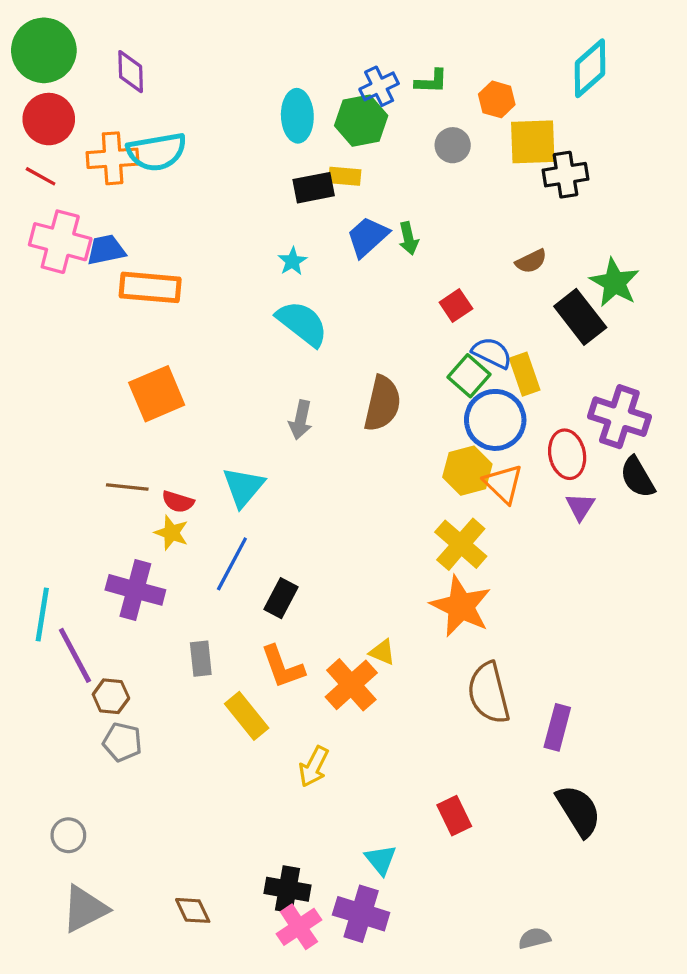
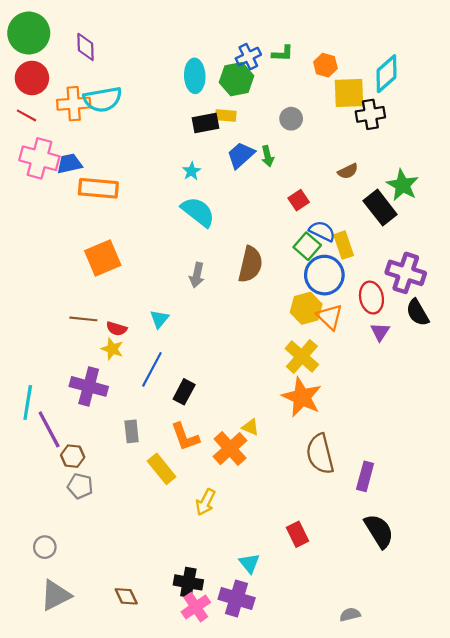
cyan diamond: (590, 68) -> (386, 74), moved
gray circle: (453, 145) -> (291, 119), moved
cyan triangle: (243, 487) -> (159, 319), size x0.7

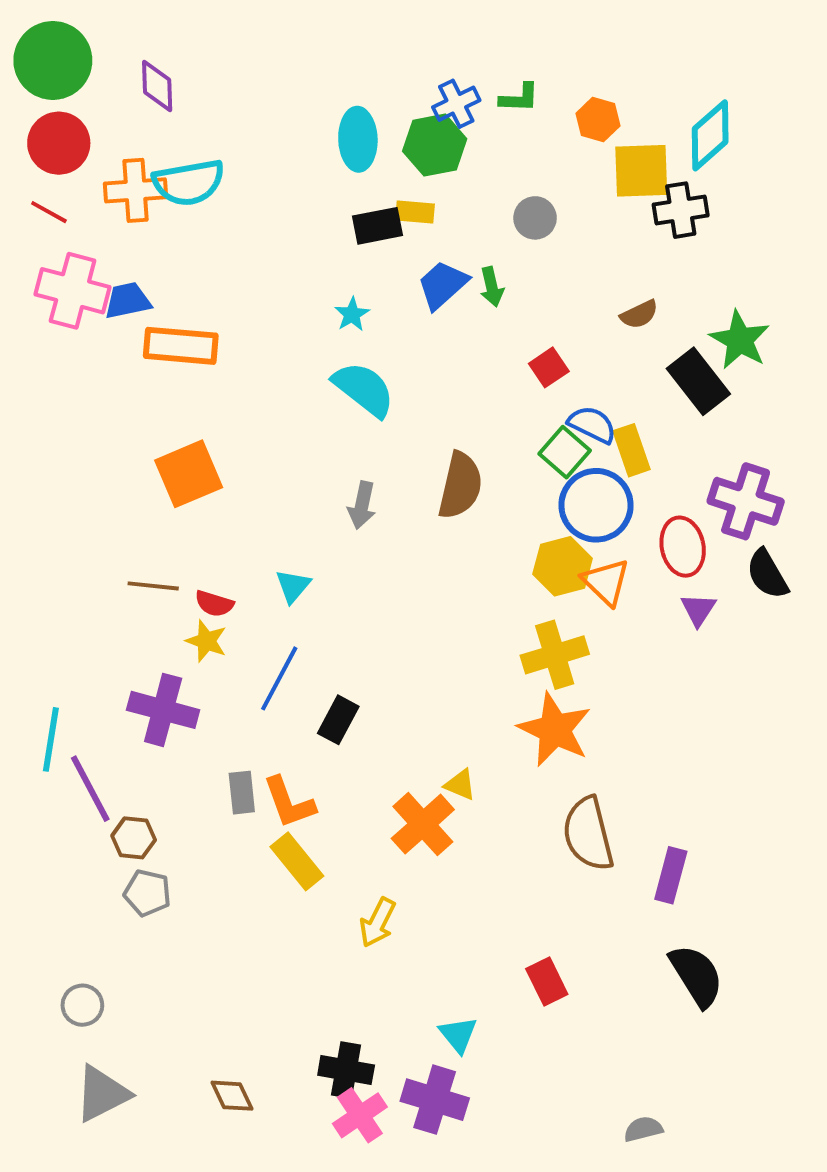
yellow cross: (302, 356) -> (555, 655), turned 32
orange L-shape: (185, 437) -> (289, 802), moved

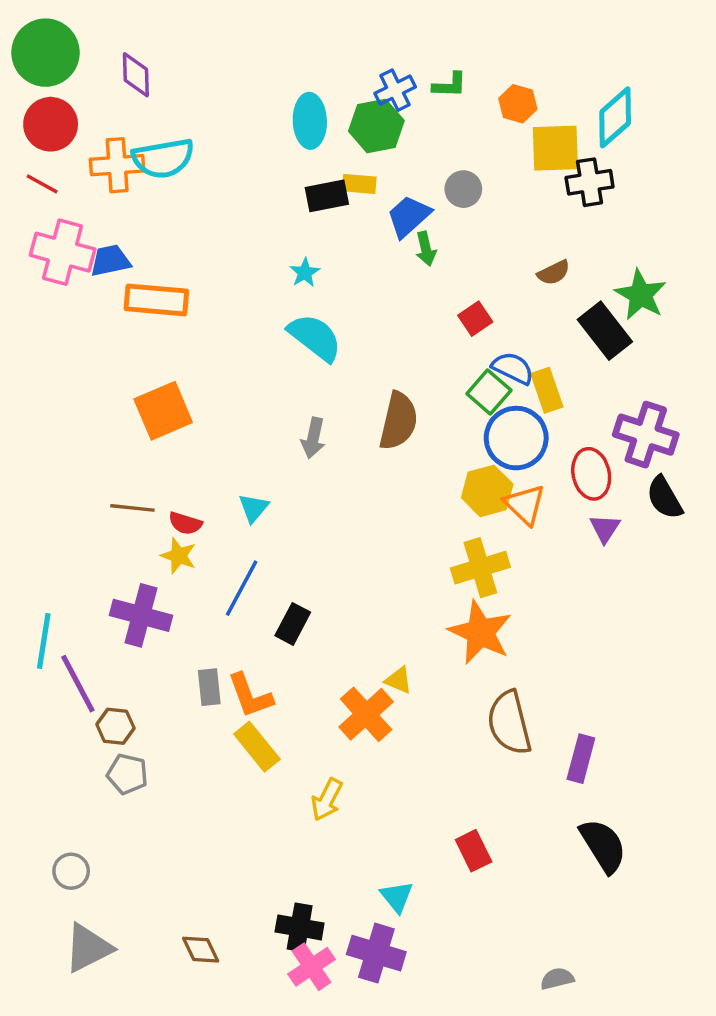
blue trapezoid: (443, 285) -> (409, 216), moved

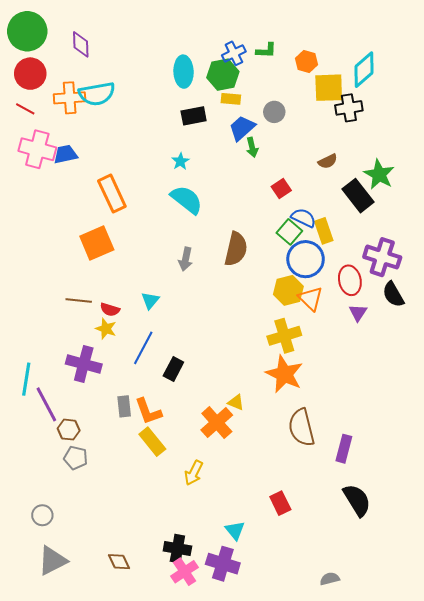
yellow rectangle: (359, 184) -> (231, 99), moved
orange rectangle: (156, 300) -> (112, 194), moved, turned 60

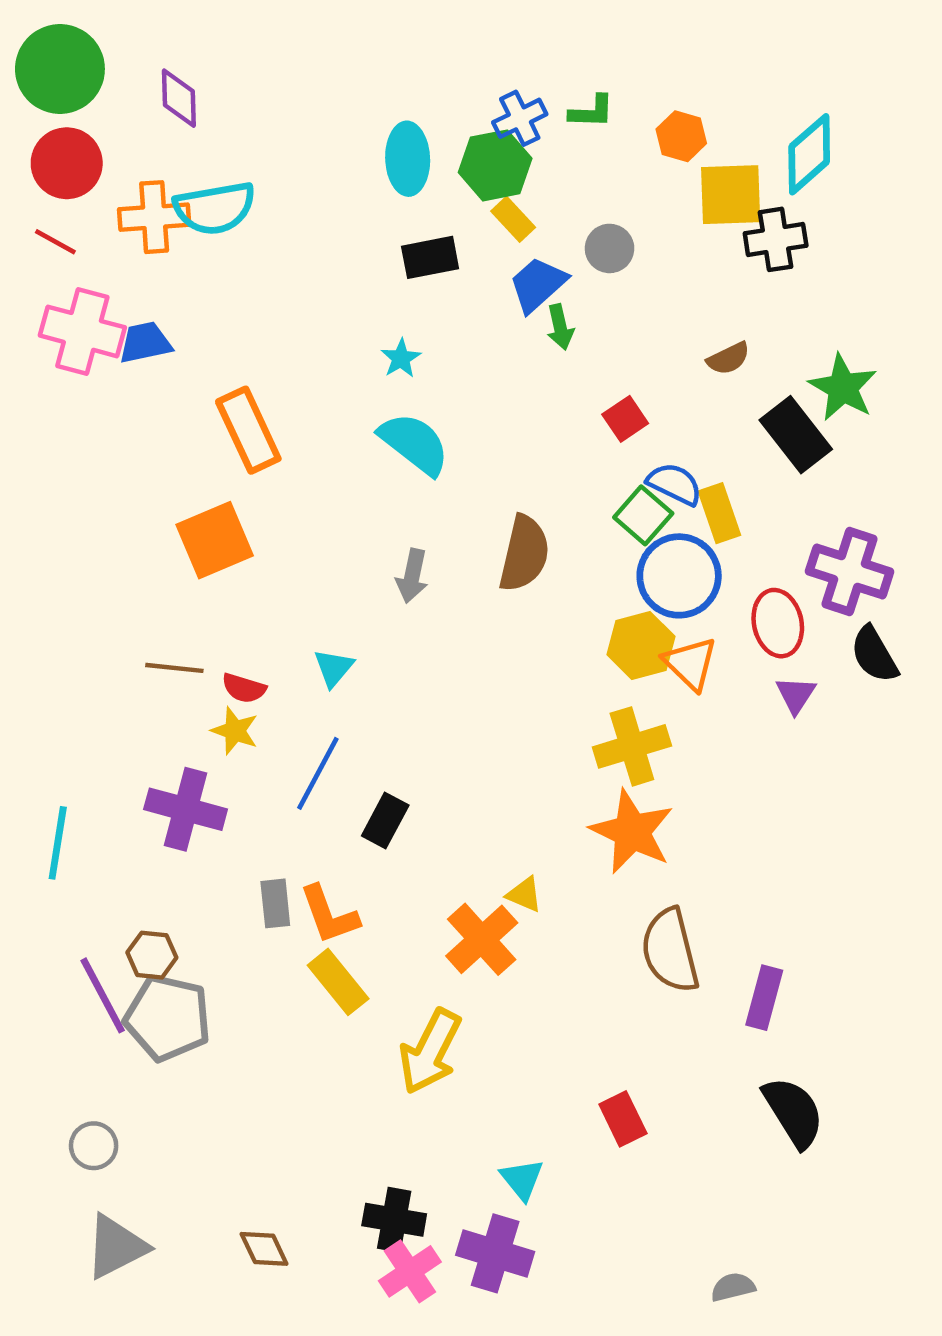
yellow rectangle: (231, 99) -> (513, 219), turned 42
purple line: (46, 404) -> (103, 995), moved
gray pentagon: (76, 458) -> (168, 1018), size x1.6
yellow arrow: (194, 473) -> (430, 1052), size x1.5

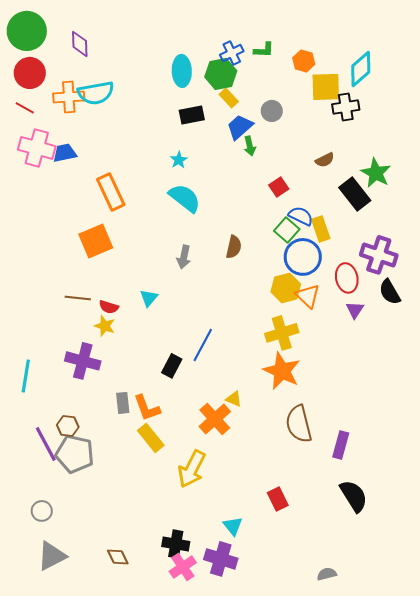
brown semicircle: (524, 554) -> (234, 247), size x0.7
blue line: (318, 773) -> (203, 345), moved

